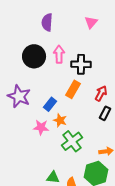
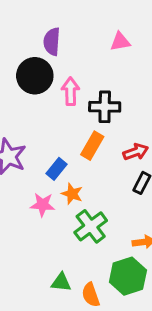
pink triangle: (91, 22) -> (120, 42), turned 40
black circle: (34, 56) -> (35, 76), moved
red arrow: (101, 93) -> (136, 152), turned 42

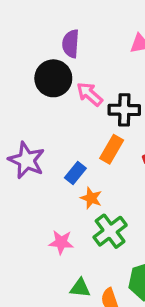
pink arrow: (71, 91) -> (90, 94), turned -48
pink star: (43, 205) -> (61, 242), moved

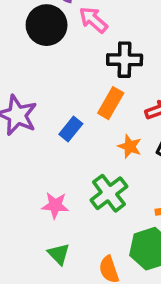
pink arrow: (90, 94) -> (93, 20), moved
orange star: (91, 198) -> (130, 146), moved
green triangle: (80, 288) -> (59, 254), moved, turned 40

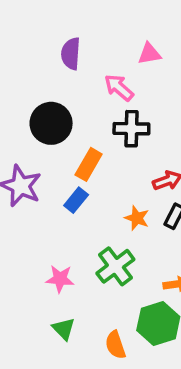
pink arrow: (93, 20) -> (119, 88), moved
black circle: (47, 25) -> (51, 123), moved
orange rectangle: (111, 103) -> (89, 164), moved

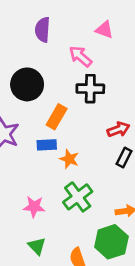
pink triangle: (149, 54) -> (104, 30), turned 30
blue rectangle: (76, 200) -> (47, 145), turned 48
orange star: (137, 218) -> (69, 159), moved

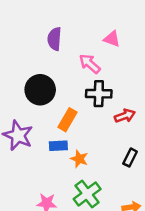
red arrow: (118, 129) -> (125, 116), moved

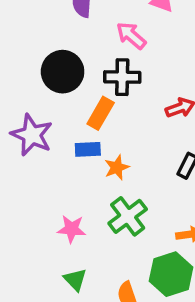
black cross: (99, 94) -> (122, 77), moved
orange star: (79, 159) -> (117, 167), turned 30

